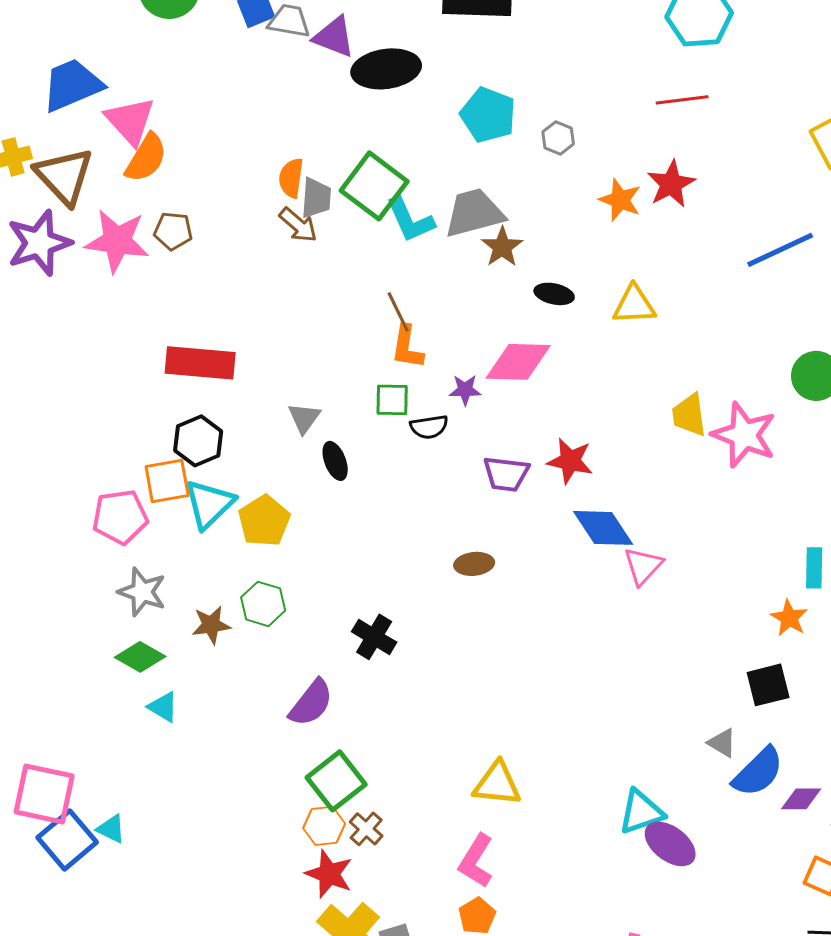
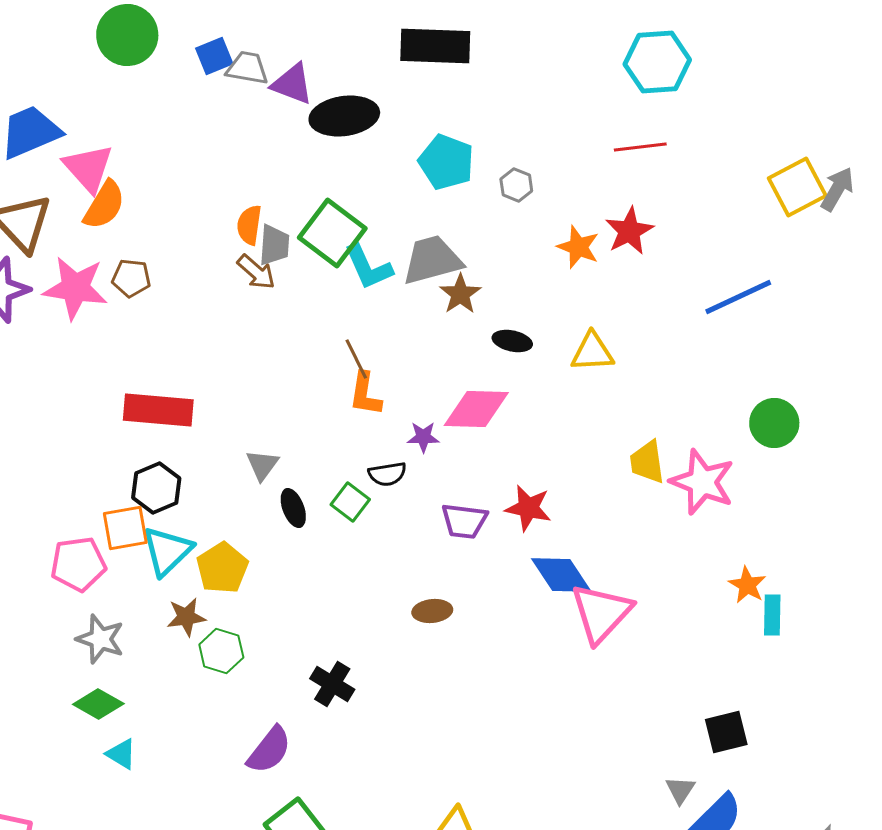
green square: (392, 400) -> (350, 502), moved, turned 36
pink triangle: (643, 566) -> (601, 613), size x1.6
orange star: (789, 618) -> (747, 585), moved
brown star: (211, 625) -> (186, 617), moved
gray triangle: (722, 743) -> (680, 790), turned 32

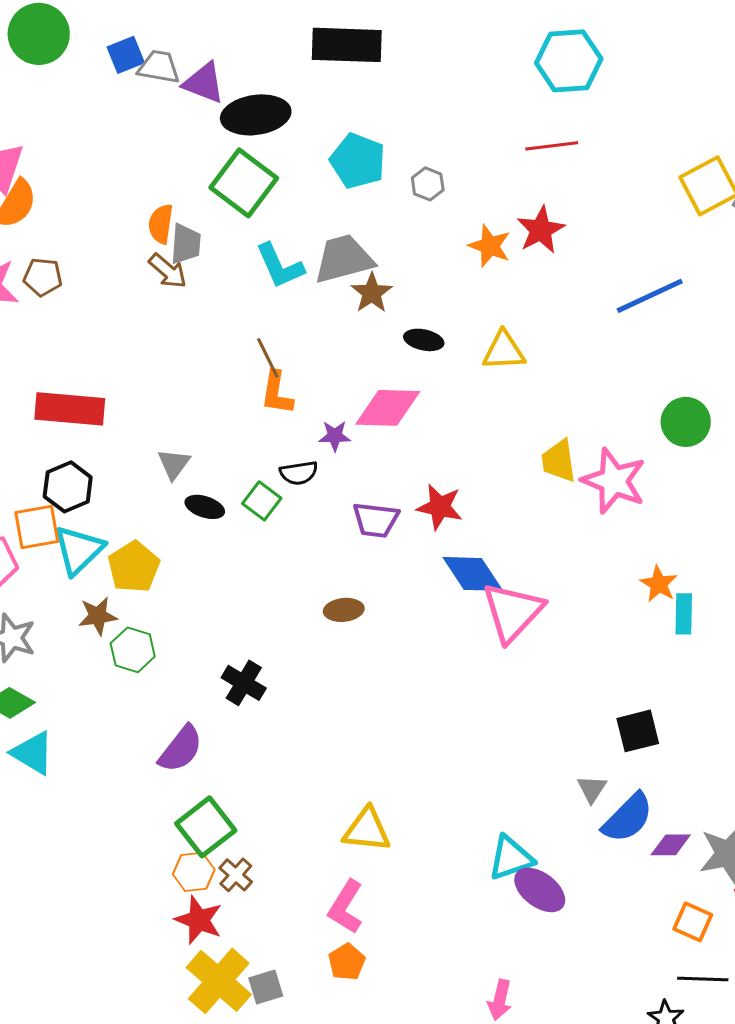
green square: (332, 233) -> (244, 183), moved
black ellipse: (293, 508) -> (205, 507), turned -51
cyan triangle: (121, 754) -> (33, 753), size x1.4

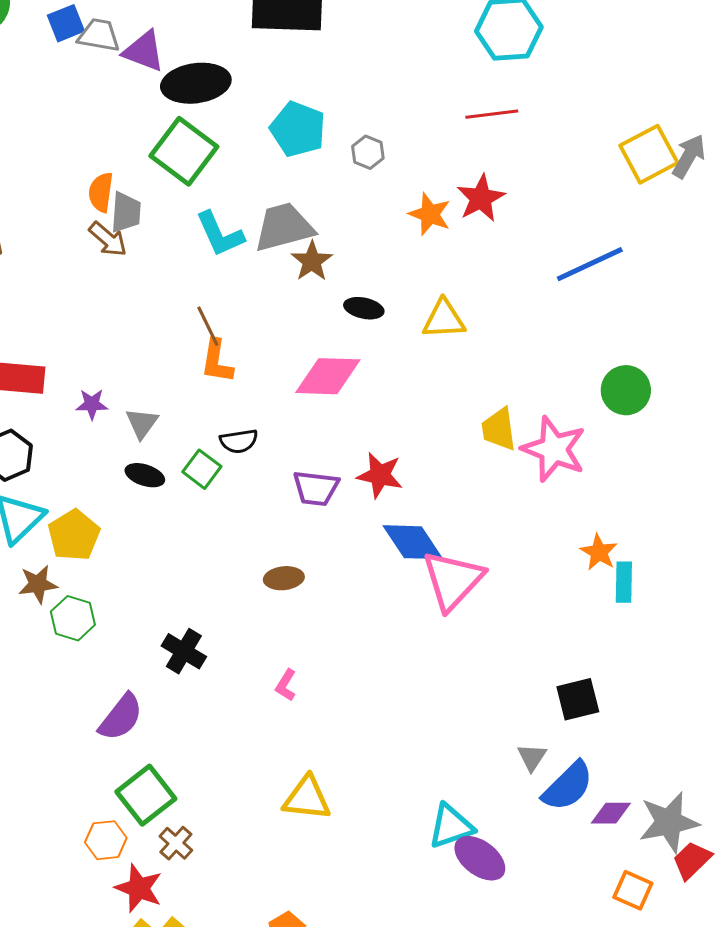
purple star: (335, 436) -> (92, 404), moved
gray triangle: (174, 464) -> (142, 423), moved
orange hexagon: (194, 872) -> (106, 840), moved
pink L-shape: (346, 907) -> (286, 685), moved, size x0.6

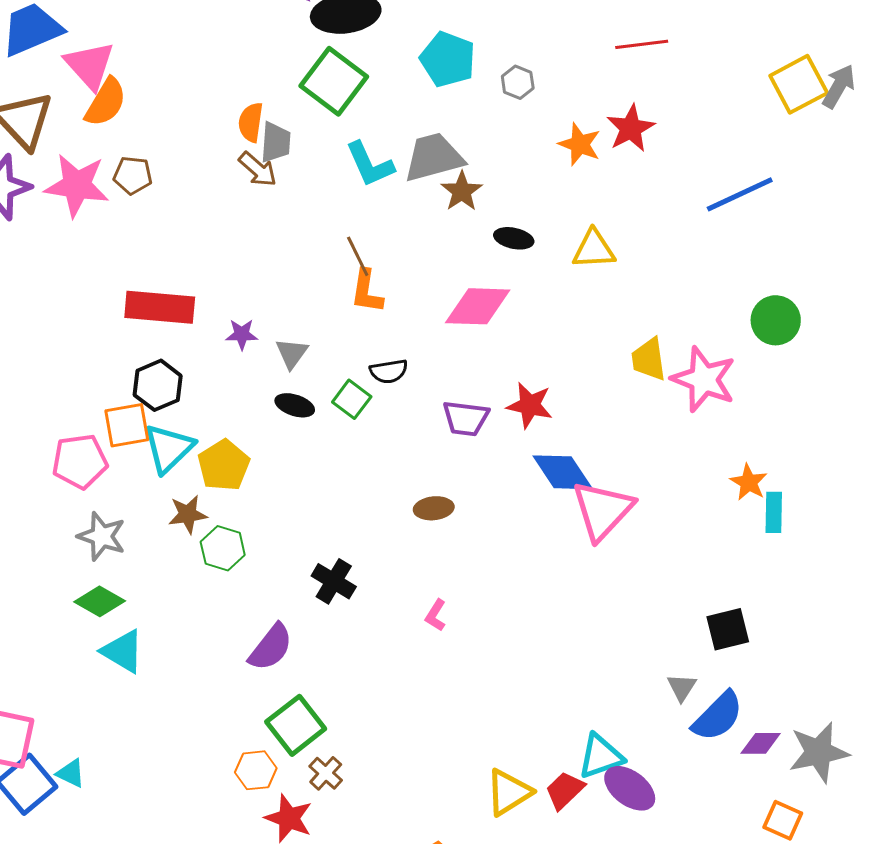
yellow triangle: (307, 798) -> (509, 792), moved, turned -38
red trapezoid: (692, 860) -> (565, 790), moved

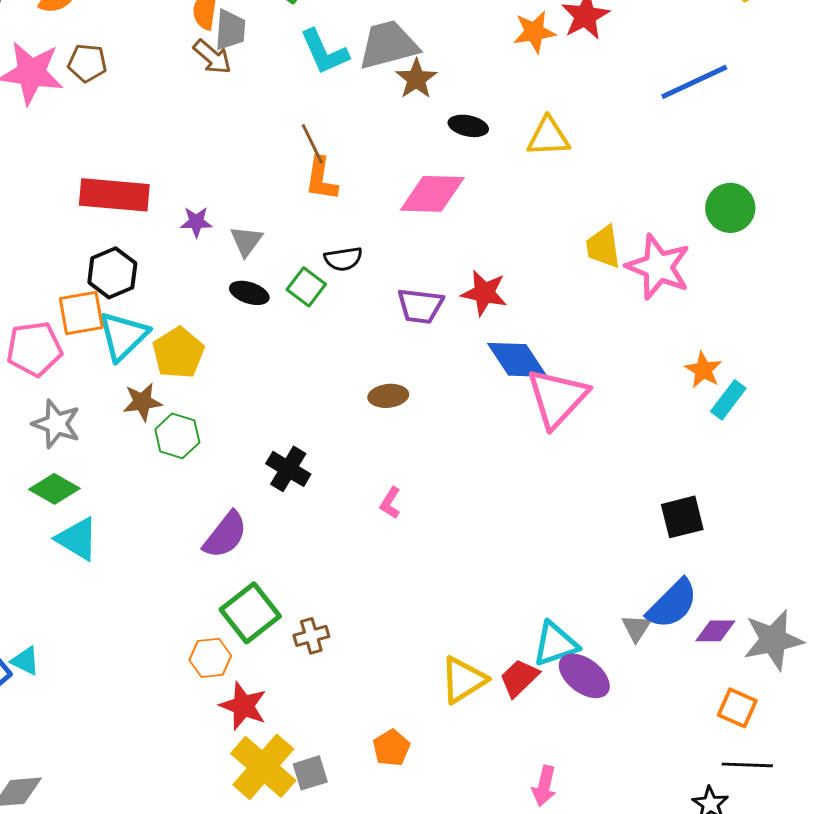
orange star: (580, 144) -> (534, 32), turned -30
cyan rectangle: (774, 512) -> (728, 400), turned 36
gray triangle: (682, 687) -> (636, 628), moved
brown cross: (326, 773) -> (311, 636), moved, turned 32

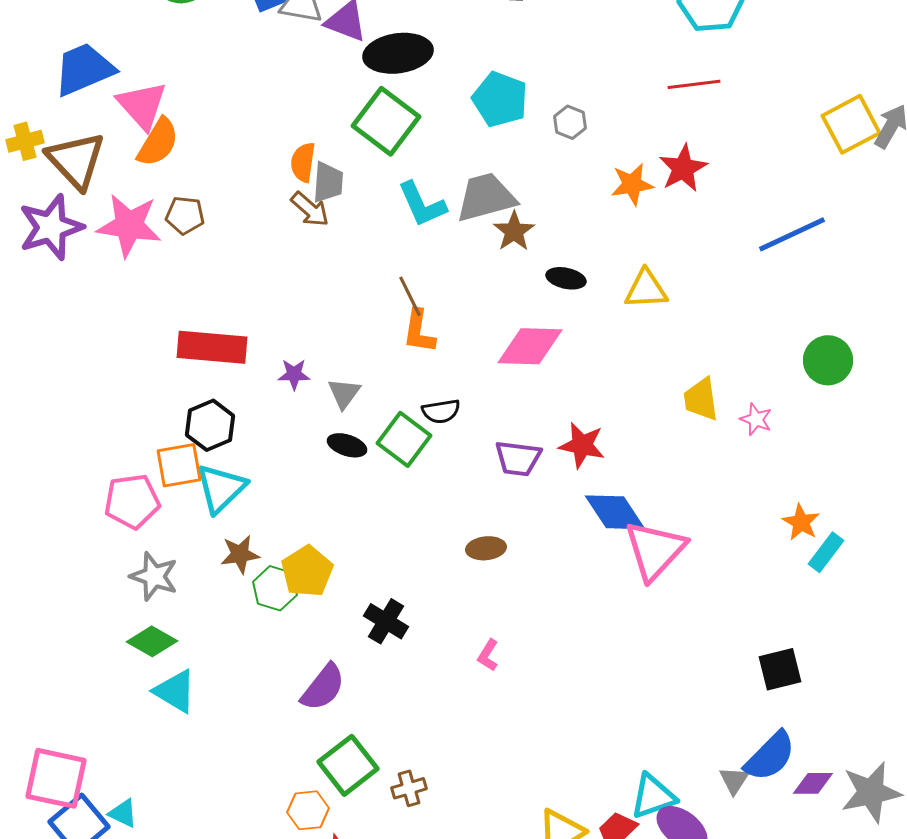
pink star: (658, 267) -> (756, 419), size x0.5
green square: (306, 287) -> (404, 439), size x1.4
yellow pentagon: (178, 353) -> (307, 571), moved

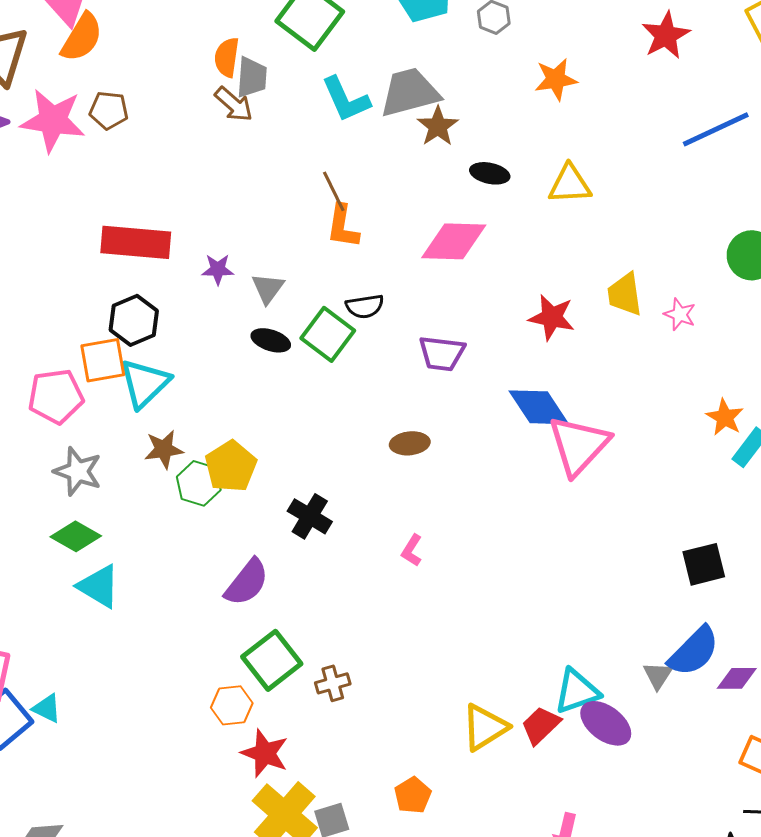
red star: (683, 168) -> (666, 35), moved
red star: (582, 445) -> (552, 317), moved

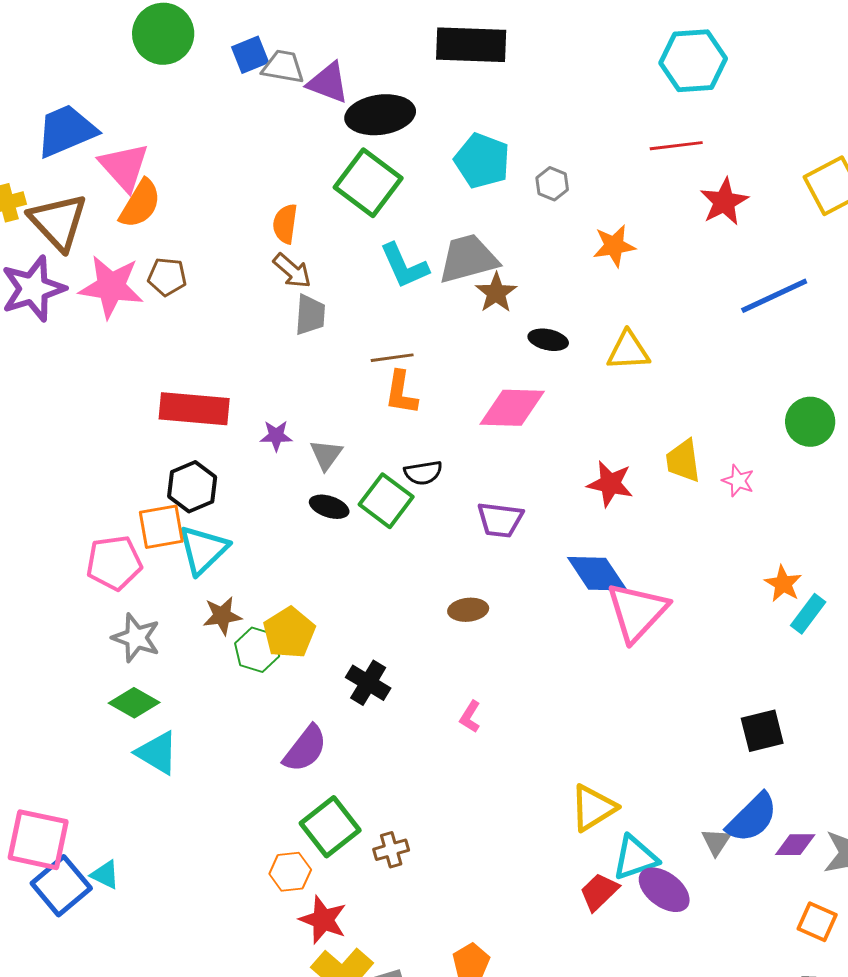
gray trapezoid: (252, 77) -> (310, 315), moved
brown line: (334, 191) -> (392, 358), turned -72
yellow triangle: (485, 727) -> (593, 808), moved

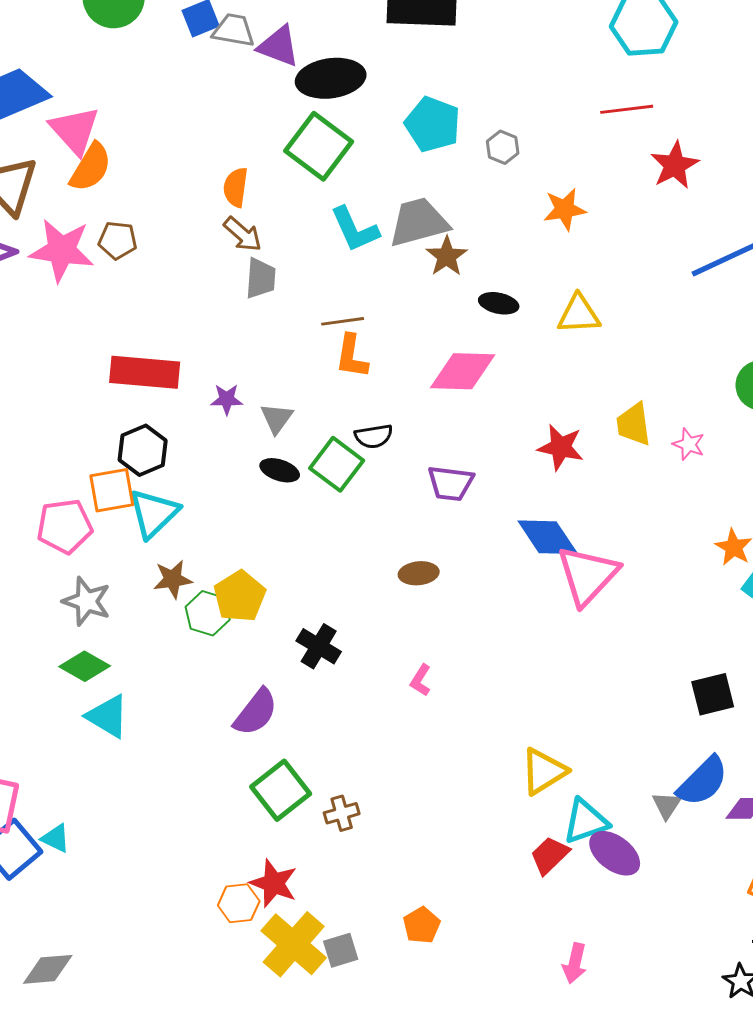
orange hexagon: (290, 872) -> (239, 903), moved

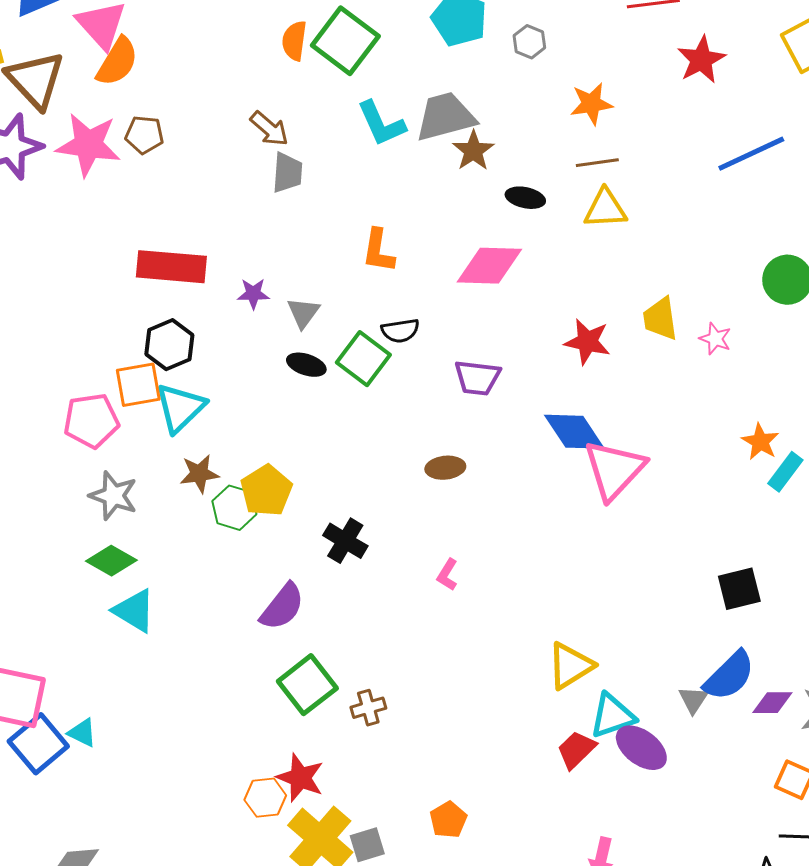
orange semicircle: (236, 187) -> (294, 41), moved
brown line: (343, 321) -> (597, 163), moved

